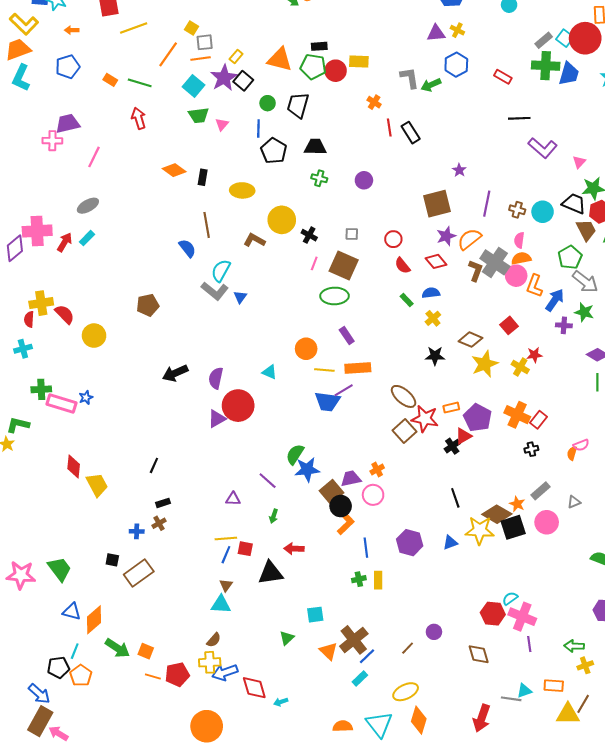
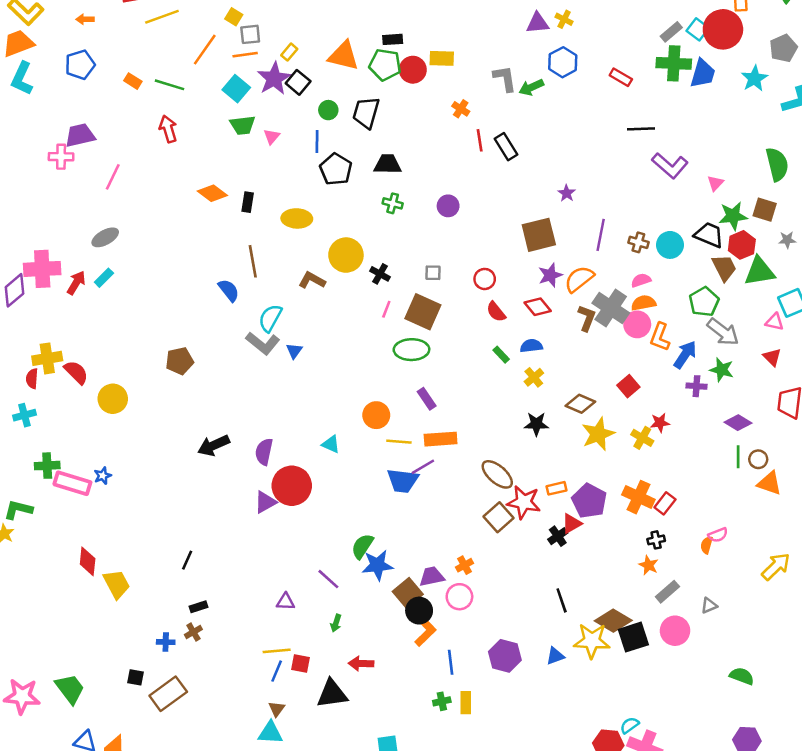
pink semicircle: (519, 240) -> (641, 280), turned 63
orange star: (517, 504) -> (649, 565), moved

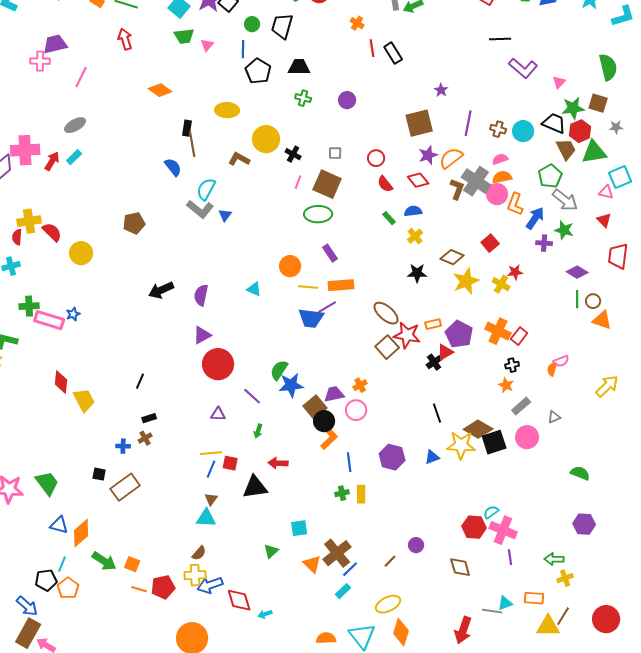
black rectangle: (248, 202) -> (187, 128), moved
red circle: (292, 486) -> (218, 364), moved

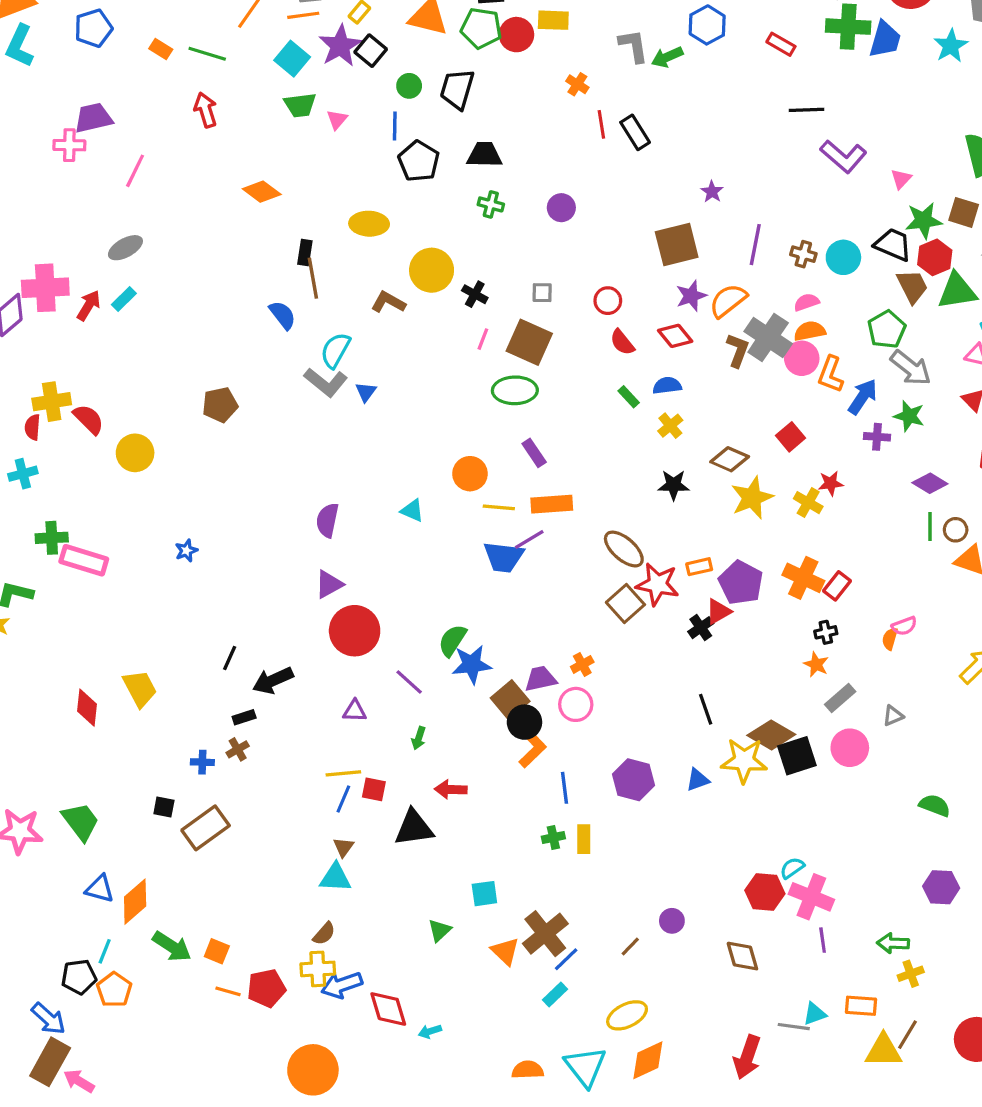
black arrow: (161, 290) -> (273, 680), moved
blue star: (73, 314) -> (186, 551), moved
red diamond: (61, 382) -> (87, 708), moved
orange diamond: (401, 632) -> (648, 1060), turned 48

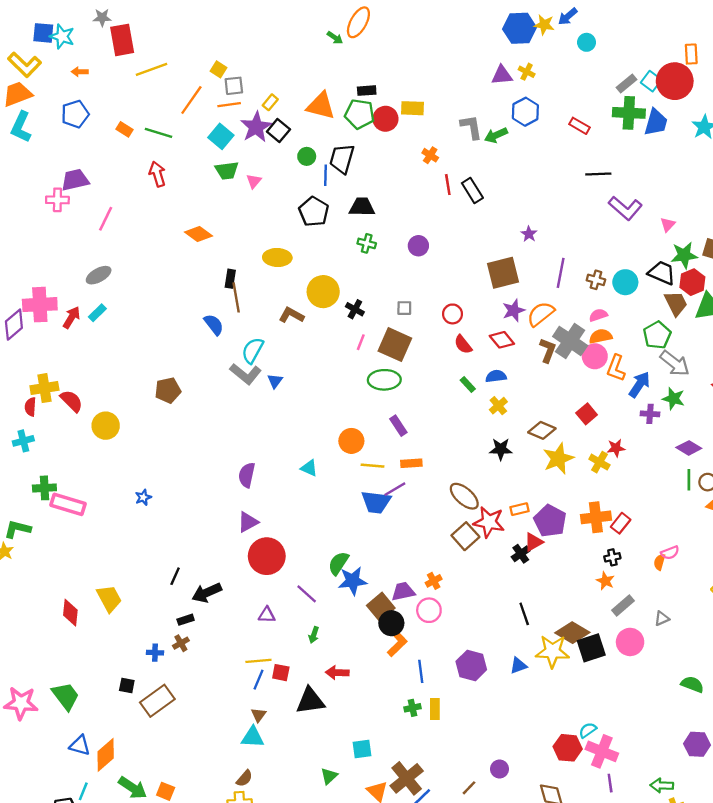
blue line: (395, 126) -> (326, 175), moved
orange rectangle: (552, 504) -> (411, 463), size x0.7
orange cross: (803, 578) -> (596, 517), turned -32

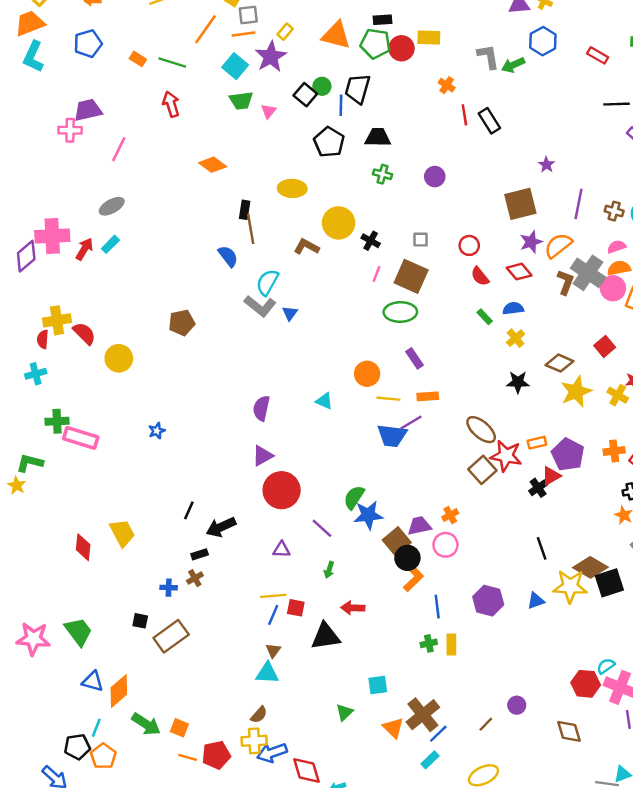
black square: (278, 131) -> (305, 95), moved
orange cross: (596, 517) -> (614, 451), size x0.7

